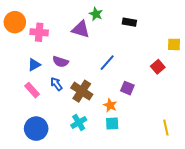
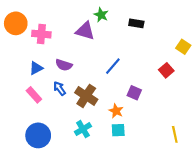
yellow square: (174, 44) -> (183, 47), turned 32

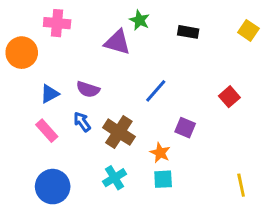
orange circle: (16, 23) -> (22, 53), moved
pink cross: (41, 34) -> (57, 23), moved
yellow square: (183, 47) -> (248, 30), moved

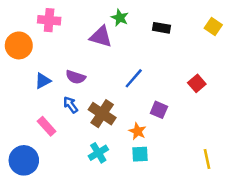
pink rectangle: (47, 131) -> (47, 126), moved
blue circle: (53, 187) -> (24, 160), moved

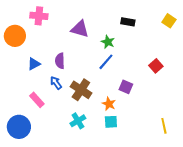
green star: (120, 18) -> (108, 42), moved
purple semicircle: (76, 77) -> (60, 61), turned 70

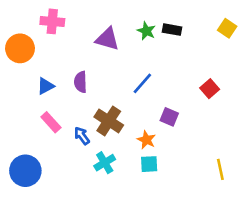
green star: (108, 42) -> (146, 31), moved
blue arrow: (56, 83) -> (82, 136), moved
pink rectangle: (37, 100) -> (51, 122), moved

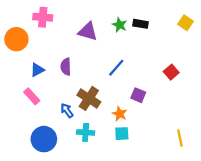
pink rectangle: (51, 122) -> (32, 96), moved
cyan cross: (105, 163) -> (86, 132), turned 35
blue circle: (25, 171) -> (44, 139), moved

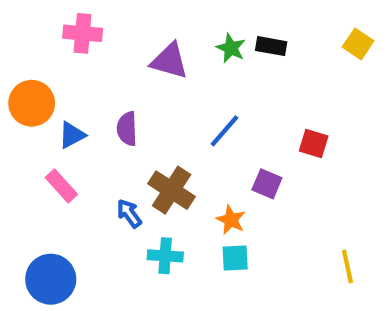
orange circle: (16, 39) -> (32, 103), moved
red square: (171, 72) -> (314, 144), moved, turned -32
blue circle: (44, 139) -> (51, 279), moved

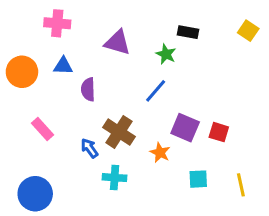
green star: (231, 48) -> (166, 54), moved
blue triangle: (72, 135) -> (63, 66), moved, turned 30
red square: (314, 144) -> (219, 132), moved
purple square: (267, 184) -> (185, 128), size x1.4
cyan square: (235, 258) -> (198, 179), moved

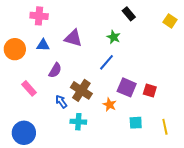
black rectangle: (188, 32) -> (129, 14), moved, turned 40
purple triangle: (117, 42) -> (73, 38), moved
purple semicircle: (88, 89) -> (55, 70), moved, turned -147

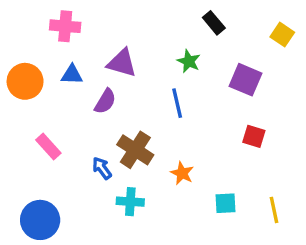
blue line: (107, 62) -> (177, 103), turned -54
purple semicircle: (55, 70) -> (105, 101), moved
purple square: (127, 87) -> (246, 80), moved
red square: (150, 90) -> (254, 136), moved

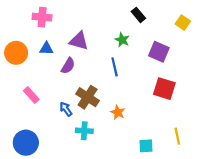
red square: (254, 136) -> (164, 89), size x1.5
cyan square: (225, 203) -> (146, 146), moved

